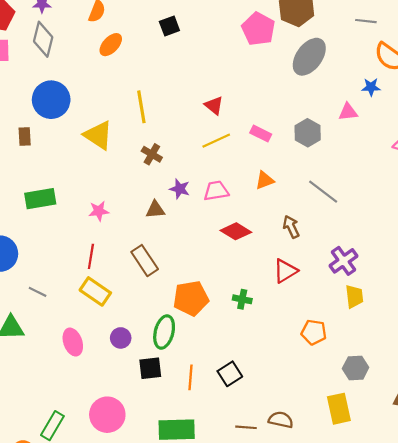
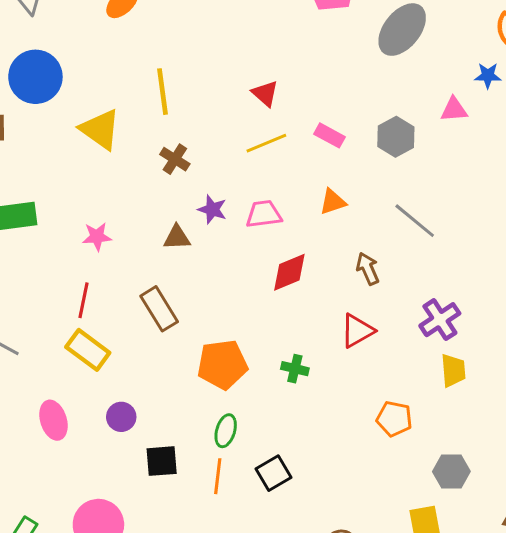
red diamond: (236, 231) -> (289, 272), turned -56
green ellipse: (164, 332) -> (226, 431), moved, size x0.7

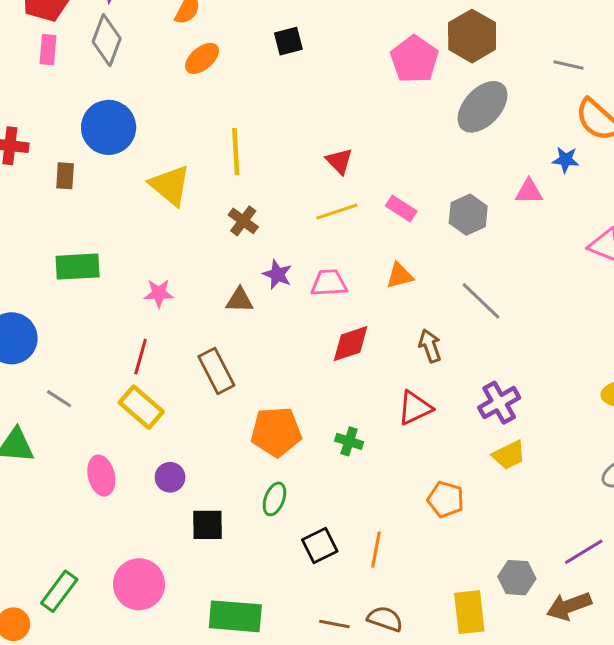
yellow trapezoid: (453, 370) -> (509, 455), turned 64
gray hexagon: (451, 472) -> (517, 578), moved
orange line: (218, 476) -> (376, 550), moved

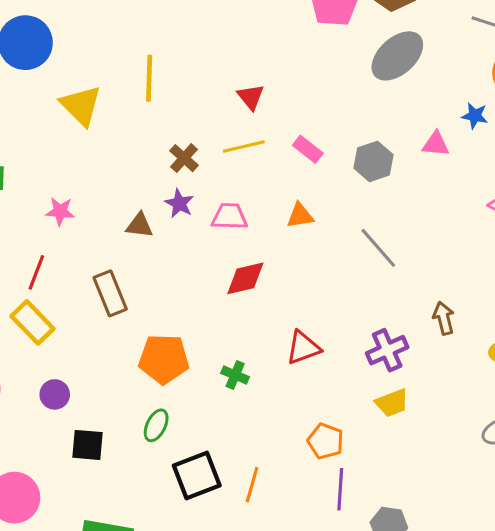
brown cross: (243, 221) -> (184, 158), moved
brown arrow: (430, 346) -> (444, 318), moved
black square: (320, 545) -> (197, 475), size x1.4
purple line: (584, 552) -> (340, 489), moved, turned -60

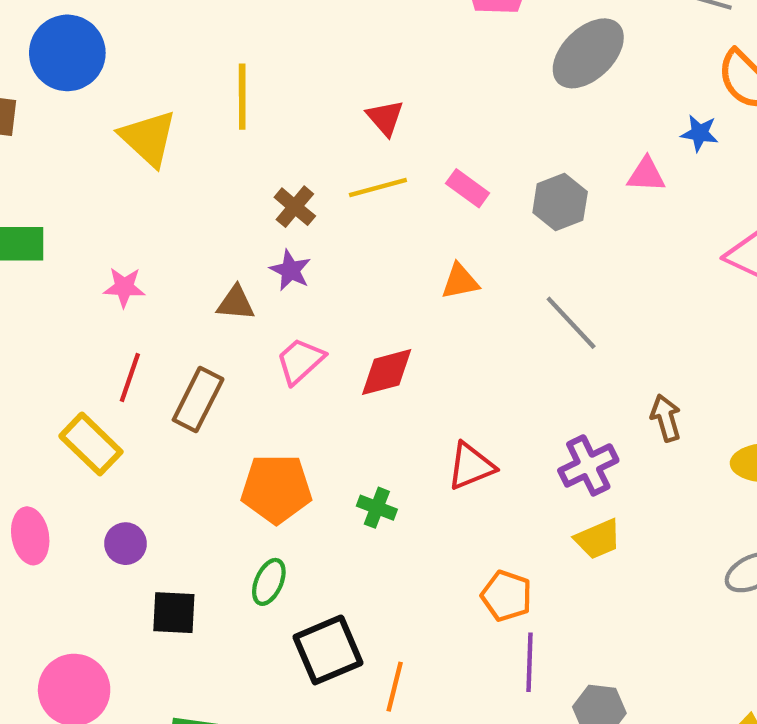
pink trapezoid: (230, 216) -> (300, 361), moved, turned -42
red line: (36, 272) -> (130, 378), moved
brown rectangle: (110, 293) -> (198, 400), turned 51
orange line: (252, 485) -> (395, 687), moved

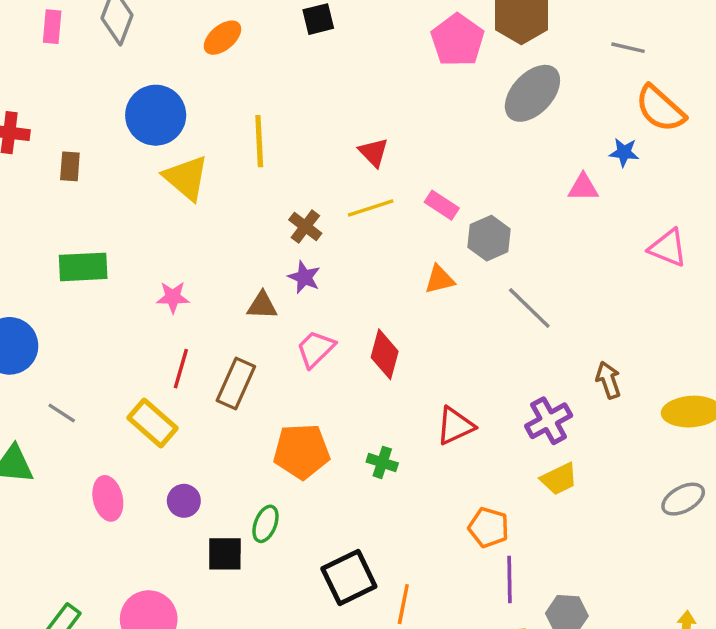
blue circle: (67, 53) -> (156, 115), moved
gray hexagon: (560, 202) -> (489, 238), moved
red diamond: (387, 372) -> (385, 354), turned -57
green ellipse: (269, 582) -> (265, 524), moved

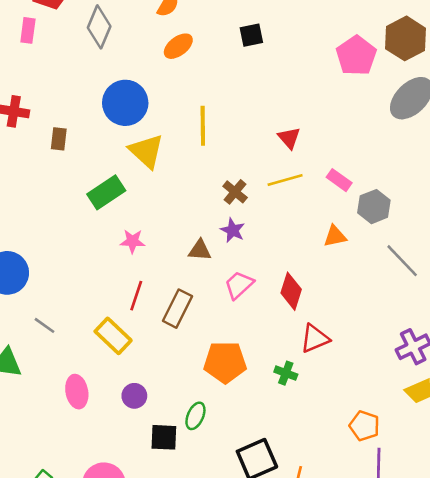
pink rectangle: (52, 27) -> (28, 30), moved
green rectangle: (83, 267) -> (106, 192), moved, turned -33
red triangle: (455, 426) -> (315, 339), moved

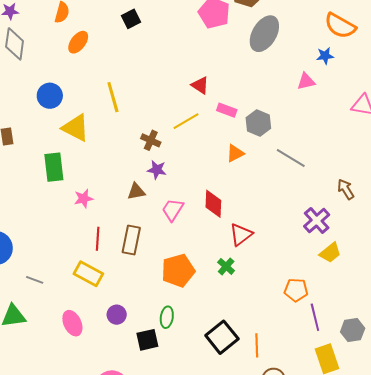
blue circle: (125, 103) -> (50, 96), size x0.7
red triangle: (289, 138) -> (200, 85), moved
green rectangle: (106, 192) -> (54, 167), turned -48
green cross: (286, 373) -> (226, 266), turned 36

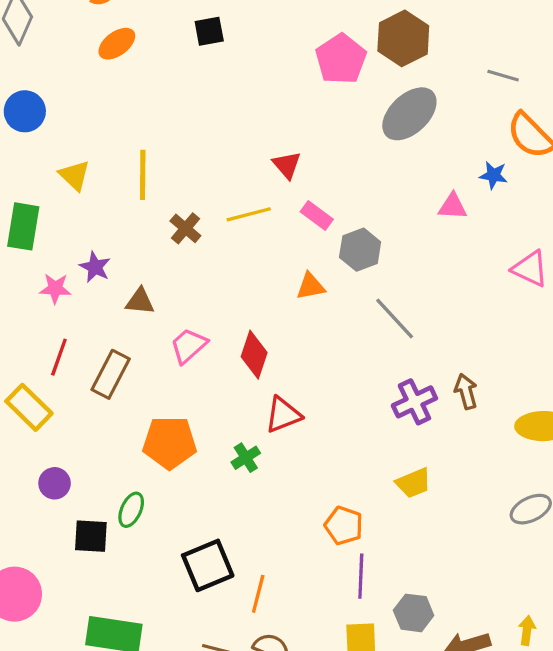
blue circle: (50, 96) -> (25, 111), moved
yellow line: (113, 97) -> (143, 175), moved
yellow triangle: (76, 128) -> (74, 175), size x0.7
purple star: (157, 170) -> (95, 267), moved
purple cross: (317, 221) -> (414, 402), moved

